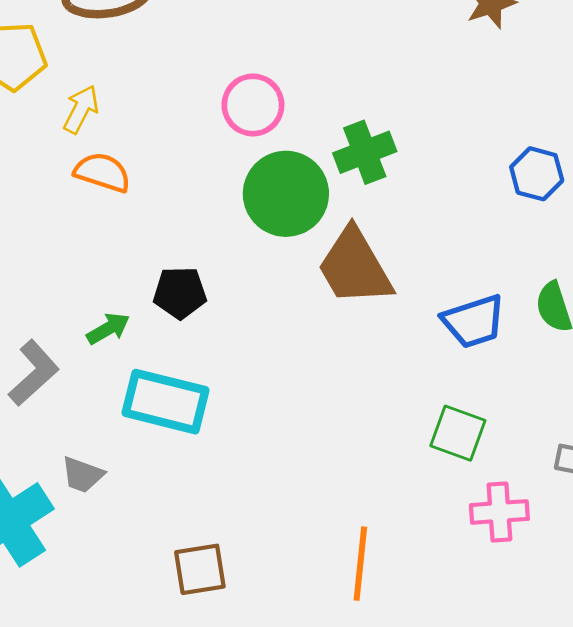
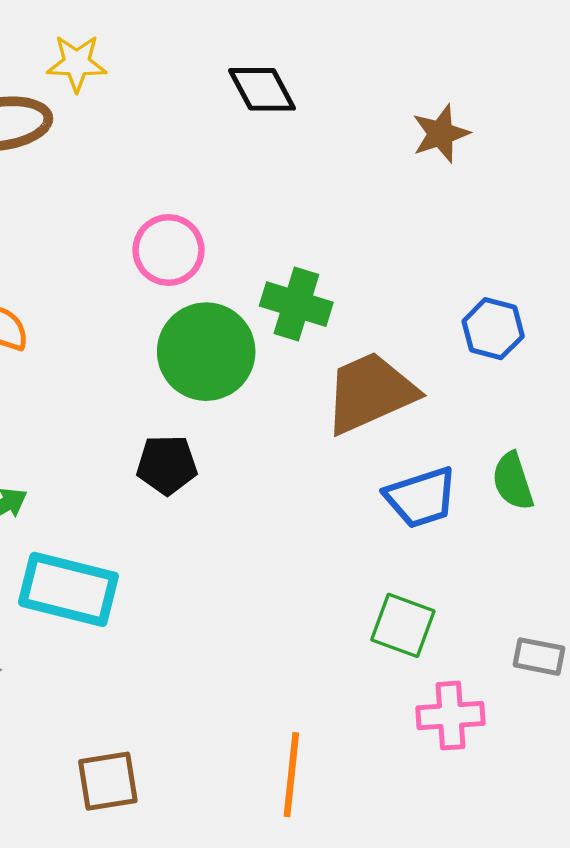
green cross: (365, 152) -> (296, 304), turned 38
brown trapezoid: (355, 267) -> (370, 393), moved, turned 96
black pentagon: (180, 293) -> (167, 465), moved

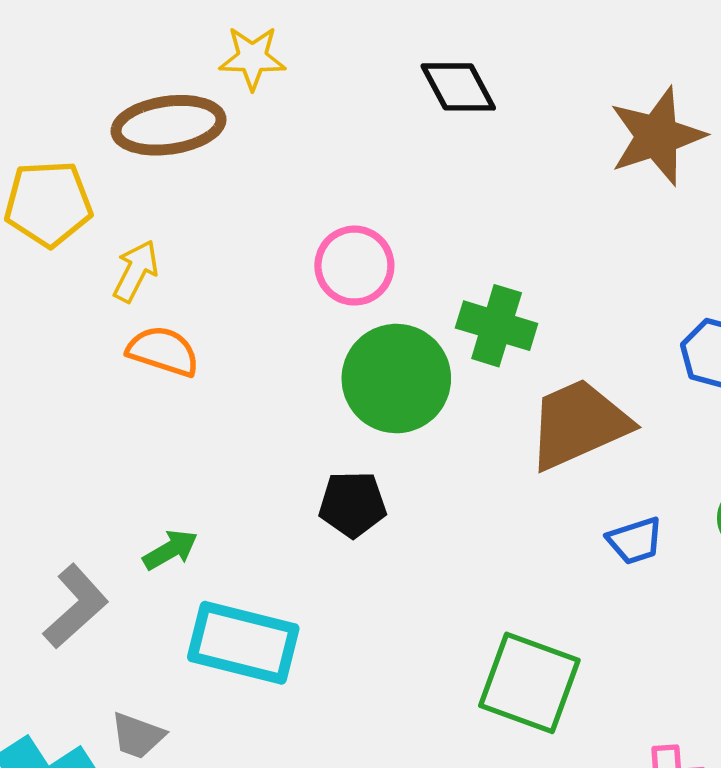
brown star: (441, 134) -> (657, 136), size x1.5
blue trapezoid: (421, 498) -> (635, 541), size x0.7
green square: (403, 625) -> (529, 683), moved, size x1.4

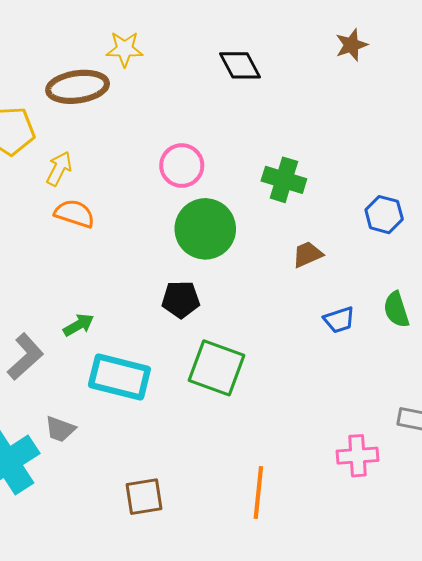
brown star: (657, 136) -> (351, 45), moved, size x0.6
green cross: (497, 326) -> (284, 180), moved
brown trapezoid: (579, 424) -> (307, 254), size x0.5
green square: (529, 683) -> (216, 368), moved

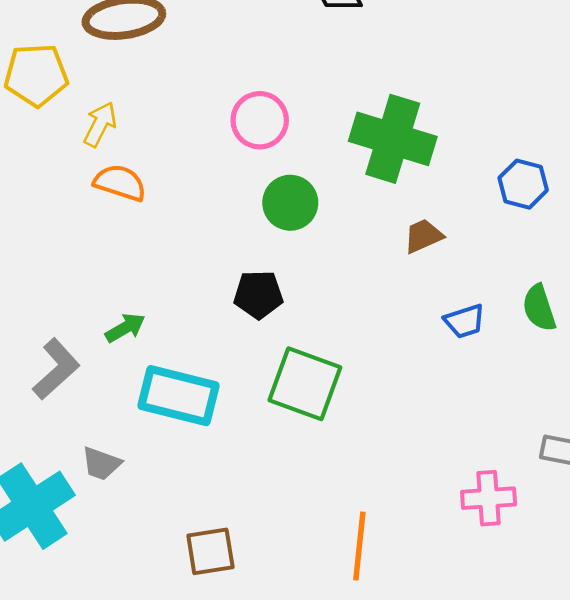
green cross: (284, 180) -> (393, 139), size x1.5
green circle: (205, 229) -> (290, 203), size x0.7

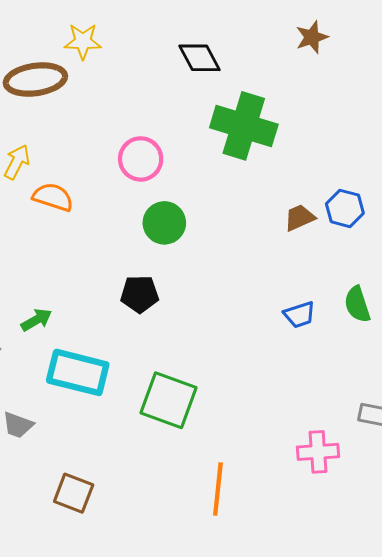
green cross: (393, 139) -> (244, 126), moved
orange semicircle: (120, 183) -> (53, 197), moved
brown trapezoid: (423, 236) -> (299, 218), moved
green square: (305, 384) -> (168, 400), moved
brown square: (210, 551) -> (74, 493), moved, turned 30

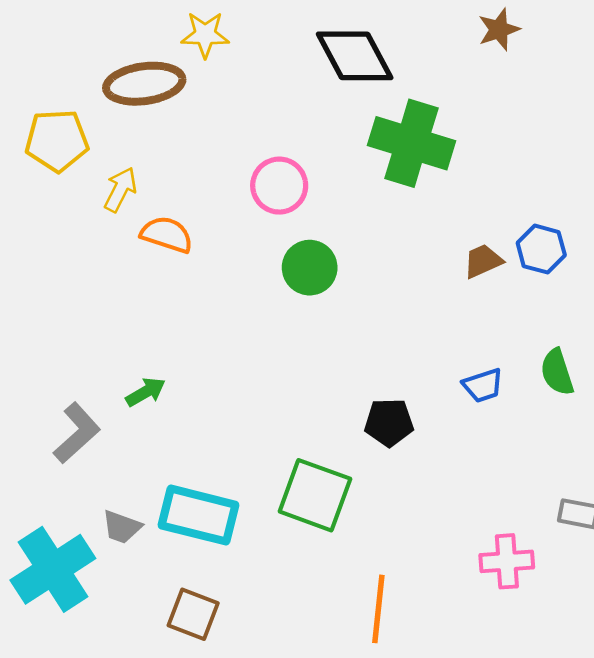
black diamond: (199, 58) -> (355, 56), size x1.4
black pentagon: (140, 294) -> (389, 422), moved
cyan rectangle: (78, 372) -> (198, 515), moved

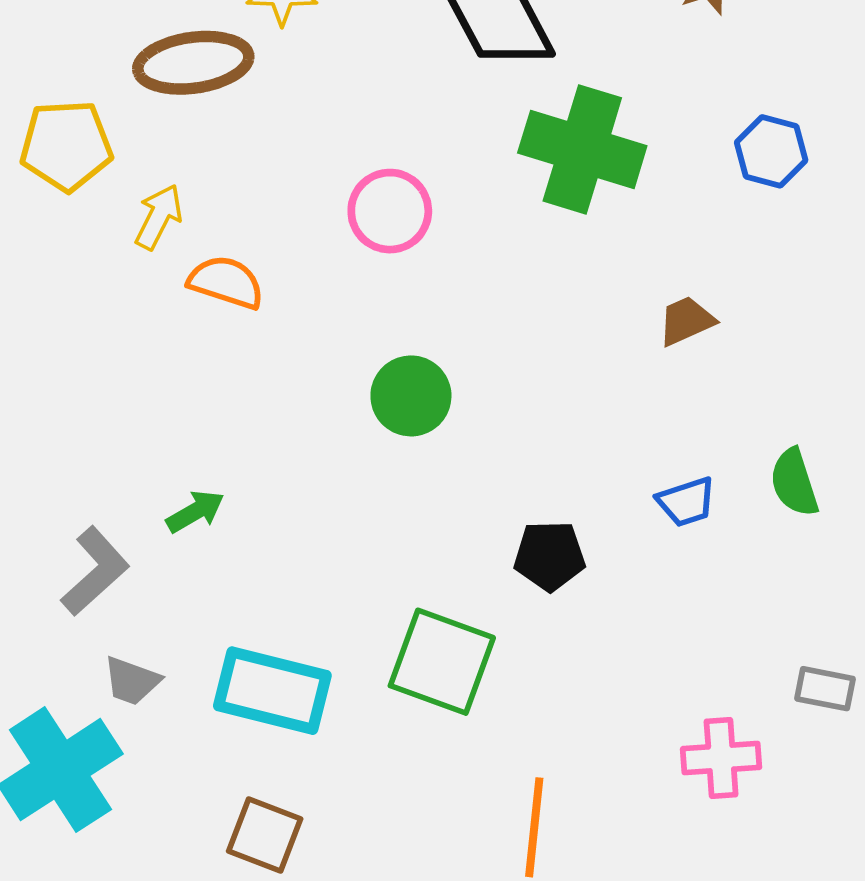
blue hexagon: (541, 249) -> (771, 151), moved
green circle: (310, 268) -> (411, 396), moved
gray trapezoid: (122, 527) -> (132, 681), moved

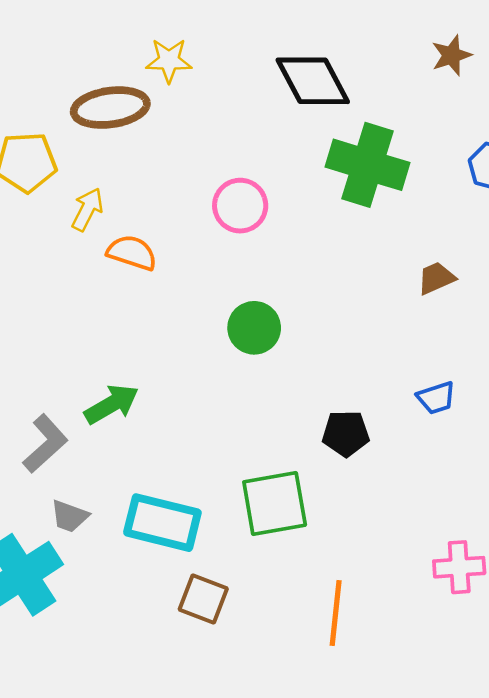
green arrow: (195, 511) -> (112, 404), size x1.4
green square: (442, 662) -> (275, 504), turned -30
brown square: (265, 835) -> (203, 599), moved

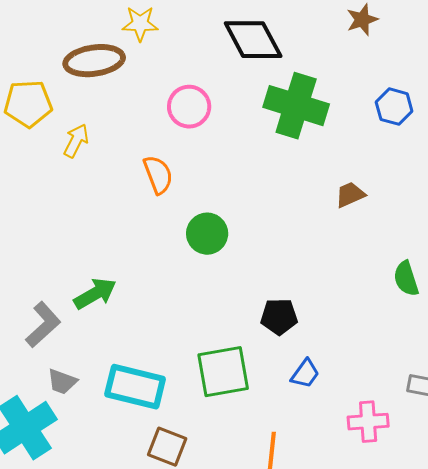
pink circle: (240, 206) -> (189, 107), moved
orange semicircle: (132, 253) -> (158, 175), moved, turned 51
blue trapezoid: (436, 398) -> (305, 374), moved, turned -36

